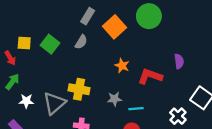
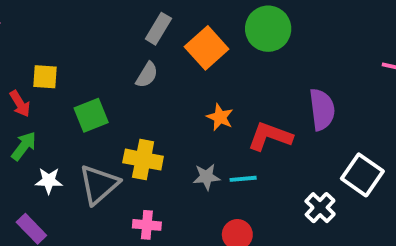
green square: (50, 44) -> (91, 115), moved, turned 30
purple semicircle: (179, 61) -> (322, 109), size x1.5
cyan line: (136, 109) -> (243, 179), moved

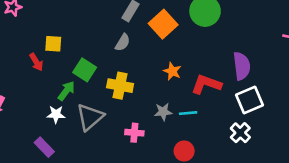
green square: (91, 115) -> (85, 70), turned -35
green arrow: (24, 146) -> (66, 91), moved
yellow cross: (143, 160) -> (120, 86), moved
white square: (362, 175) -> (249, 100), moved, turned 32
pink cross: (147, 225) -> (134, 133), moved

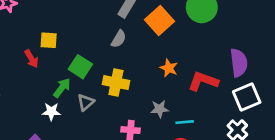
cyan line: (188, 113) -> (185, 122), moved
gray triangle: (90, 117) -> (86, 102), moved, size x0.6

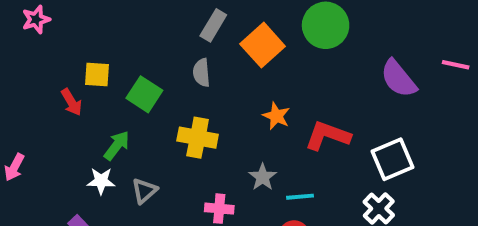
gray semicircle: (119, 39) -> (201, 73), turned 144
purple semicircle: (239, 63) -> (398, 79), moved, turned 148
green square: (80, 67) -> (144, 94), moved
gray triangle: (86, 102) -> (144, 191), moved
gray star: (160, 109) -> (263, 177), turned -30

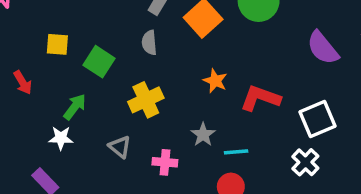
red arrow: (71, 102) -> (23, 83), moved
yellow cross: (198, 138) -> (146, 100), turned -36
gray triangle: (144, 191) -> (120, 147), moved, turned -40

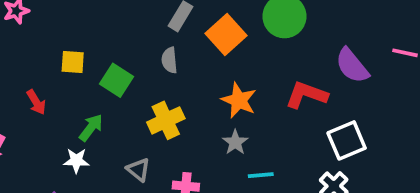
orange star: (215, 81) -> (239, 100), size x1.4
red L-shape: (260, 98) -> (306, 95), moved
gray star: (203, 135) -> (235, 142), moved

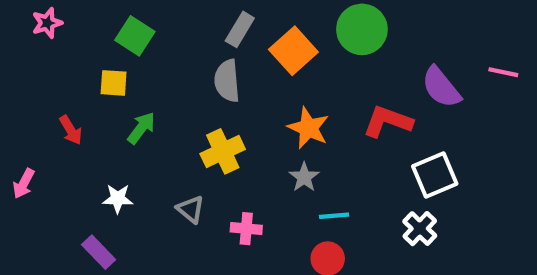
gray semicircle: (169, 60) -> (227, 81), size x1.4
green square: (117, 80) -> (135, 36), moved
green arrow: (91, 128) -> (141, 128), moved

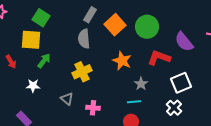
green circle: (362, 29) -> (147, 27), moved
yellow square: (114, 83) -> (31, 40), size x1.5
gray star: (304, 177) -> (141, 84), moved
white star: (118, 199) -> (33, 86), moved

